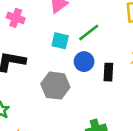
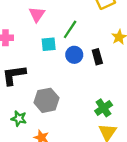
gray hexagon: (55, 86) -> (47, 100), moved

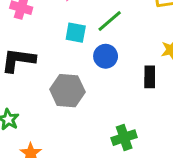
black rectangle: (97, 57) -> (150, 77), moved
gray hexagon: (47, 100) -> (67, 91), moved

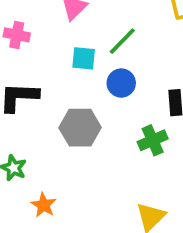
green cross: (124, 138) -> (153, 140), moved

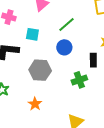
cyan square: (84, 58) -> (32, 34), moved
orange star: (44, 205) -> (35, 104), moved

